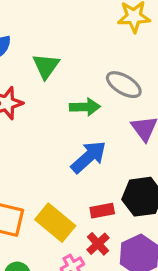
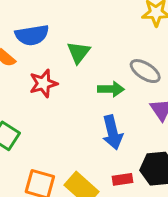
blue arrow: (89, 157) -> (112, 132), turned 116

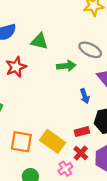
green triangle: (79, 52) -> (39, 41), turned -48
blue arrow: (112, 132) -> (85, 96), moved, size x0.6

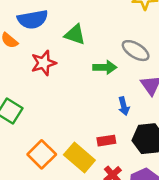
red rectangle: (82, 132) -> (106, 141), moved
orange square: (21, 142) -> (42, 154), turned 30

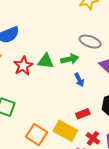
green triangle: (75, 34) -> (46, 61), moved
blue arrow: (124, 106) -> (79, 80), moved

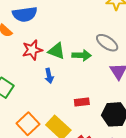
blue arrow: (79, 80) -> (49, 76), moved
red rectangle: (83, 114) -> (82, 102), moved

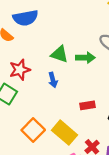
red star: (32, 50) -> (20, 70), moved

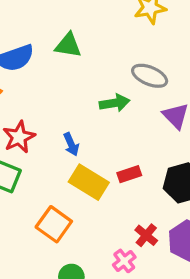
green triangle: (60, 54) -> (68, 45), moved
yellow rectangle: (65, 133) -> (89, 182), moved

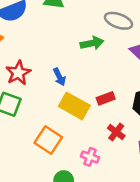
red cross: (146, 235) -> (116, 132), moved
pink cross: (124, 261) -> (90, 157), moved, turned -30

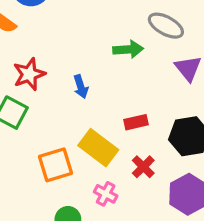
yellow rectangle: (74, 106) -> (98, 148), moved
orange square: (48, 140) -> (55, 165), turned 32

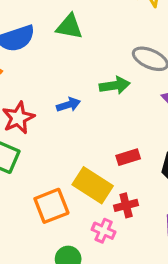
blue arrow: (81, 87) -> (68, 105), moved, turned -85
red cross: (143, 167) -> (126, 205), moved, turned 35

